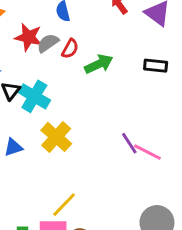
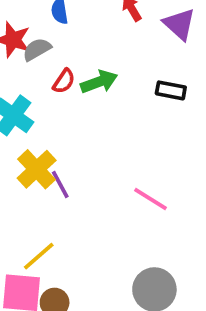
red semicircle: (70, 49) -> (64, 81), moved
purple line: (129, 143) -> (60, 184), moved

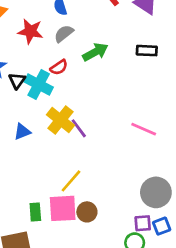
gray semicircle: (37, 49) -> (64, 34), moved
red semicircle: (64, 81) -> (59, 67), moved, turned 30

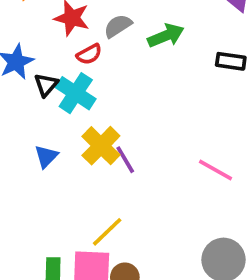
green arrow: (95, 52) -> (166, 36), moved
red semicircle: (59, 67) -> (89, 54), moved
blue triangle: (22, 132) -> (46, 156), turned -30

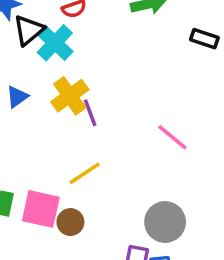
black triangle: (46, 85) -> (29, 30), size x1.4
yellow line: (107, 232) -> (85, 173), moved

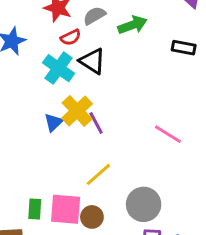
black triangle: (29, 30) -> (92, 61), moved, turned -40
blue triangle: (17, 97) -> (53, 122), moved
gray circle: (165, 222) -> (144, 204), moved

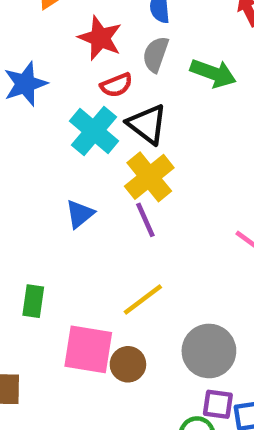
gray semicircle: (94, 16) -> (156, 54), turned -45
green arrow: (133, 25) -> (213, 73), turned 36
yellow cross: (77, 111) -> (149, 177), moved
green rectangle: (35, 209) -> (33, 301), moved

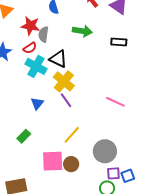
gray semicircle: (156, 54) -> (43, 34), moved
red semicircle: (116, 85) -> (30, 48), moved
green rectangle: (33, 301) -> (24, 136), moved, turned 48

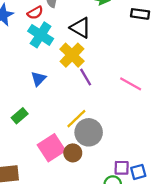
black triangle: (58, 59) -> (80, 28), moved
purple line: (66, 100) -> (86, 77), moved
gray circle: (105, 151) -> (89, 132), moved
pink square: (53, 161) -> (51, 148), turned -35

